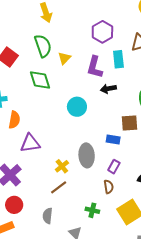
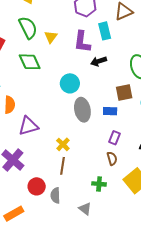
gray ellipse: (87, 155) -> (82, 110), moved
brown line: (59, 187) -> (63, 166), turned -36
red circle: (14, 205) -> (37, 186), moved

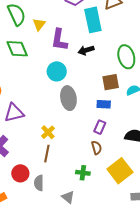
cyan rectangle: (105, 31) -> (93, 20), size x1.4
purple L-shape: (82, 42) -> (59, 40), moved
blue rectangle: (110, 111) -> (104, 104), moved

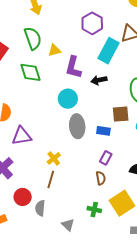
cyan rectangle: (93, 20) -> (109, 51), turned 35
yellow triangle: (39, 24) -> (54, 50), turned 32
blue rectangle: (104, 104) -> (103, 131), moved
green cross: (83, 173) -> (94, 209), moved

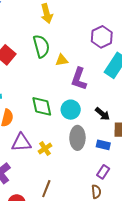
green diamond: (30, 72) -> (42, 106), moved
black arrow: (99, 80) -> (102, 114), moved, turned -133
yellow cross: (54, 158) -> (45, 149), moved

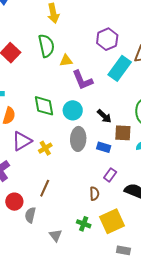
purple L-shape: (79, 79) -> (82, 80), turned -45
purple triangle: (21, 143) -> (22, 141), turned -30
purple rectangle: (103, 172) -> (110, 175), moved

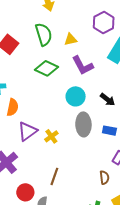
yellow triangle: (66, 61) -> (71, 39), moved
green diamond: (44, 106) -> (47, 68), moved, turned -50

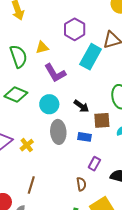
green semicircle: (44, 34) -> (18, 56), moved
green diamond: (47, 68) -> (16, 94), moved

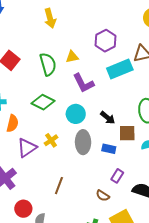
cyan rectangle: (91, 57) -> (120, 69), turned 35
yellow cross: (27, 145) -> (51, 140), moved
brown semicircle: (81, 184) -> (103, 196), turned 128
brown line: (31, 185) -> (59, 186), moved

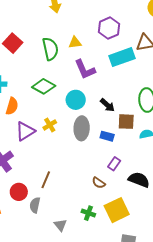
brown line: (59, 186) -> (46, 180), moved

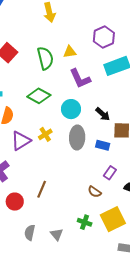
gray semicircle: (35, 205) -> (30, 233), moved

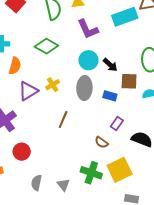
cyan circle: (71, 109) -> (88, 60), moved
brown line: (42, 189) -> (63, 120), moved
green cross: (85, 222) -> (91, 173), size x1.5

